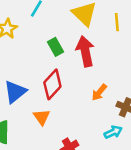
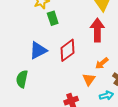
green rectangle: (55, 47) -> (53, 18), moved
orange triangle: (42, 117) -> (89, 79), moved

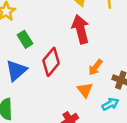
green rectangle: (53, 18) -> (25, 39), moved

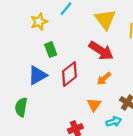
red arrow: (81, 29) -> (101, 51), turned 125
orange arrow: (95, 67) -> (104, 79), moved

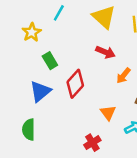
red arrow: (101, 51) -> (105, 52), size x0.7
orange arrow: (104, 79) -> (123, 76), moved

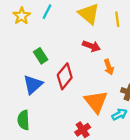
yellow star: (32, 32) -> (22, 16), moved
orange arrow: (123, 76) -> (109, 67), turned -56
orange triangle: (108, 113) -> (96, 102), size x1.6

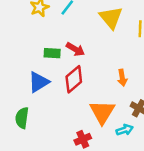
red arrow: (91, 46) -> (75, 49), moved
green rectangle: (41, 56) -> (52, 53), turned -64

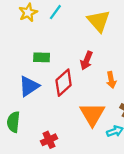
red arrow: (75, 49) -> (86, 60), moved, turned 84
red cross: (83, 139) -> (49, 140), moved

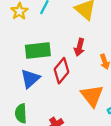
green rectangle: (42, 57) -> (38, 51), size x1.6

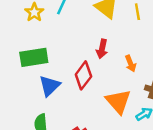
green rectangle: (38, 51) -> (34, 57), moved

